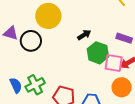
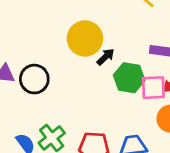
yellow circle: (48, 16) -> (85, 38), moved

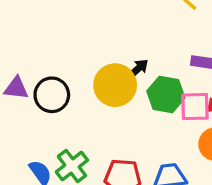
yellow circle: (85, 38) -> (115, 85), moved

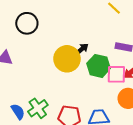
black circle: (52, 95) -> (27, 23), moved

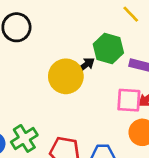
green hexagon: (99, 66) -> (108, 48), moved

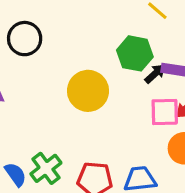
black arrow: (86, 65) -> (155, 74), moved

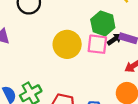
pink square: (165, 112) -> (97, 44), moved

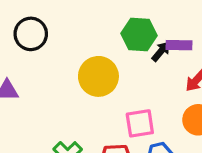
pink square: (97, 44) -> (140, 123), moved

